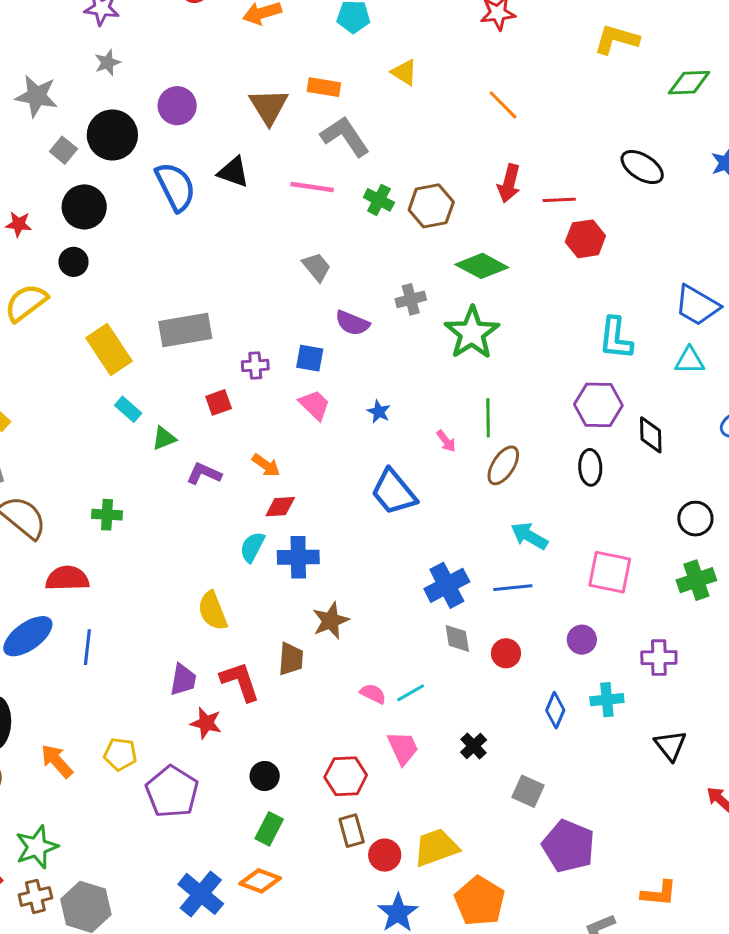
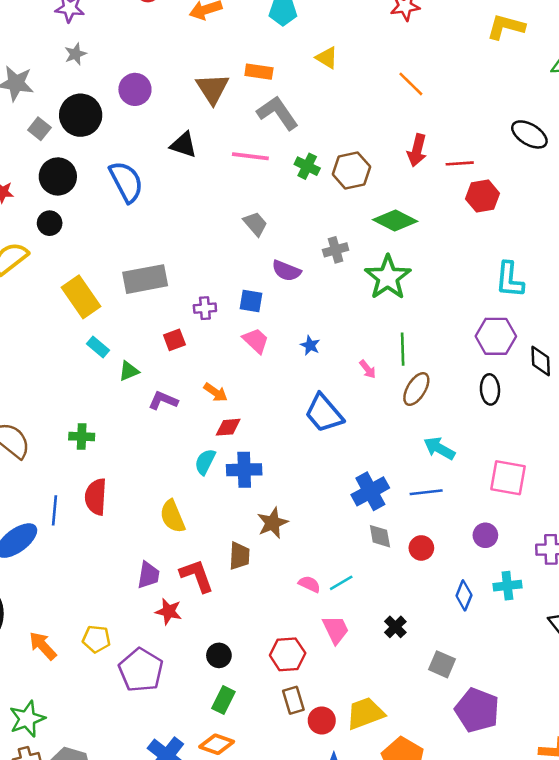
blue semicircle: (175, 187) -> (126, 182), moved
red semicircle: (67, 578) -> (96, 497), moved, turned -84
blue line: (87, 647) -> (55, 510), moved

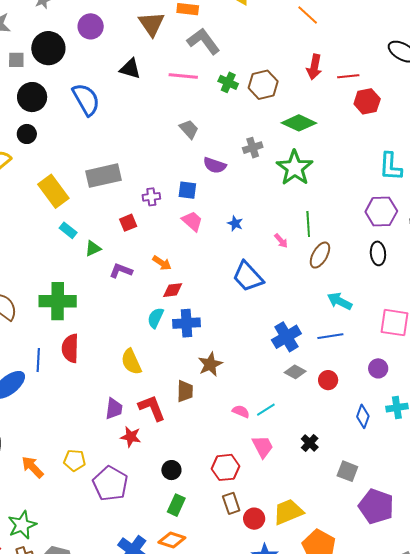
gray square: (39, 129) -> (16, 60), turned -36
green cross: (82, 437) -> (58, 301), size x1.8
gray diamond: (380, 536) -> (295, 372), turned -50

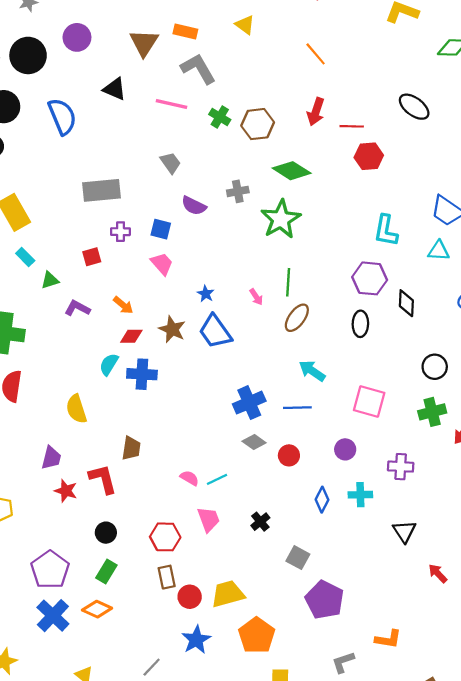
gray rectangle: (104, 176) -> (101, 190), moved
blue star: (235, 223) -> (206, 294), moved
brown star: (210, 364) -> (172, 329), moved, turned -30
red L-shape: (152, 408) -> (103, 479), moved
purple pentagon: (110, 484) -> (50, 570), moved

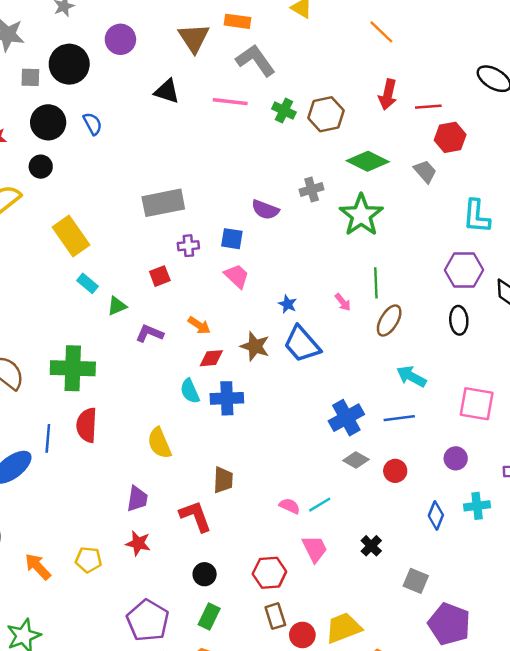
blue semicircle: (62, 116) -> (93, 124), moved, size x0.6
gray trapezoid: (171, 163) -> (425, 171), moved
cyan semicircle: (109, 364) -> (190, 391), turned -50
red star: (66, 491) -> (138, 543), moved

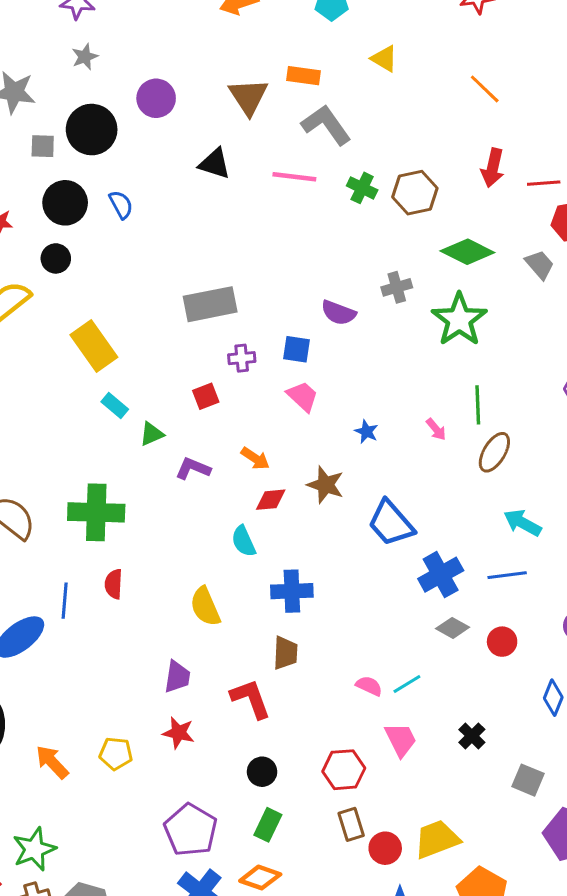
blue trapezoid: (302, 344) -> (391, 523), moved
blue cross: (227, 398) -> (292, 591), moved
red semicircle: (87, 425) -> (114, 584), size x0.7

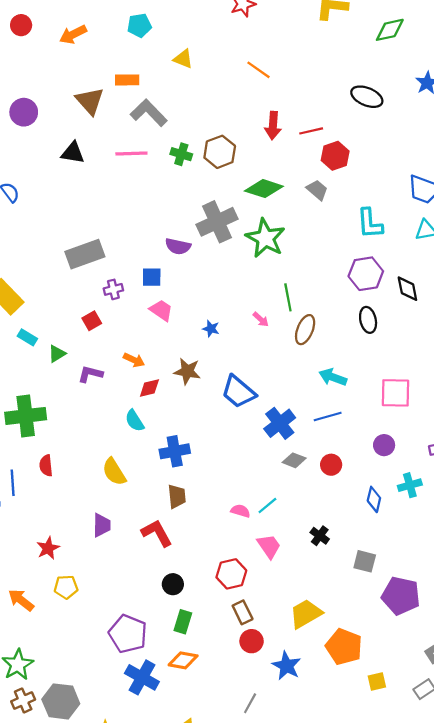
gray cross: (397, 287) -> (217, 222), size x1.8
red star: (179, 733) -> (48, 548), moved, turned -30
red circle: (385, 848) -> (252, 641), moved

